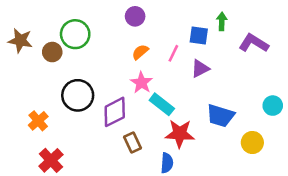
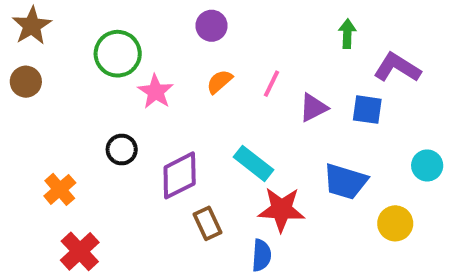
blue square: (199, 35) -> (367, 110), moved
brown star: (20, 41) -> (32, 26), moved, turned 30
brown circle: (52, 52) -> (26, 82), moved
pink star: (141, 83) -> (156, 92), moved
black circle: (78, 95) -> (122, 150), size x0.6

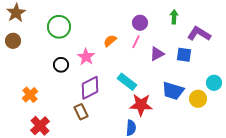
purple circle: (212, 26) -> (140, 23), moved
pink star: (156, 92) -> (86, 57), moved
black circle: (122, 150) -> (61, 65), moved
brown rectangle: (208, 223) -> (81, 112), moved
yellow circle: (395, 223) -> (198, 99), moved

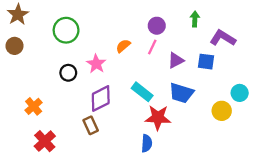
blue trapezoid: (173, 91) -> (181, 93), moved

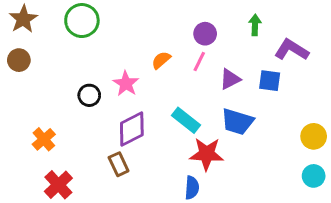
green circle: (66, 30) -> (82, 21), moved
cyan circle: (240, 93) -> (314, 176), moved
yellow circle: (222, 111) -> (314, 136), moved

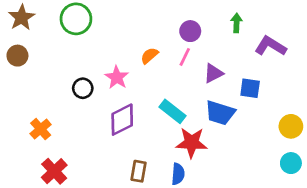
blue square: (270, 81) -> (250, 88), moved
brown rectangle: (119, 164) -> (139, 171), moved, turned 35

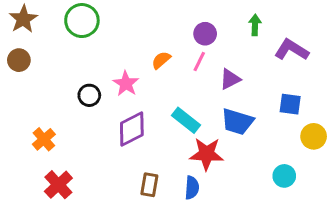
blue square: (250, 88) -> (290, 104), moved
cyan circle: (291, 163) -> (284, 176), moved

